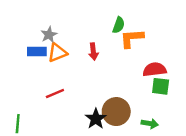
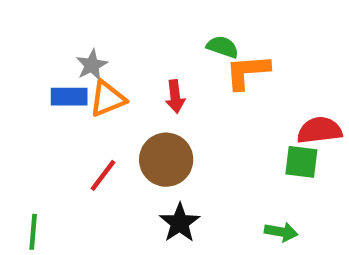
green semicircle: (119, 25) -> (223, 47), turned -91
red semicircle: (155, 70) -> (319, 130), moved
red line: (55, 94) -> (103, 175), turned -30
brown circle: (116, 112) -> (166, 160), moved

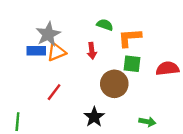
green semicircle: (223, 47) -> (105, 25), moved
gray star: (92, 65) -> (48, 34), size x1.5
brown circle: (166, 160) -> (114, 84), moved
green square: (301, 162) -> (132, 64), moved

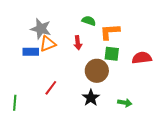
gray star: (48, 34) -> (41, 29), turned -30
blue rectangle: (36, 51) -> (31, 52), moved
red line: (54, 92) -> (51, 88), moved
black star: (94, 117) -> (91, 98), moved

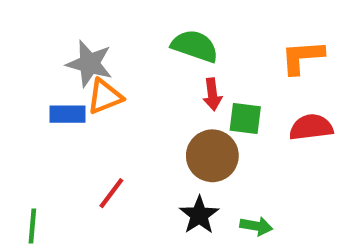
green semicircle: (89, 21) -> (195, 46), size x1.5
orange L-shape: (110, 32) -> (302, 57), moved
red arrow: (78, 43) -> (212, 94), moved
green arrow: (125, 103) -> (256, 226), moved

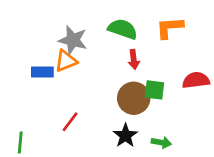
orange L-shape: (302, 57) -> (170, 28), moved
gray star: (89, 64) -> (73, 40), moved
green square: (245, 118) -> (154, 90), moved

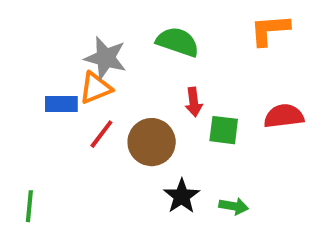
orange L-shape: (170, 28) -> (270, 30), moved
red arrow: (134, 59) -> (194, 102), moved
brown circle: (134, 98) -> (152, 142), moved
red line: (70, 122) -> (101, 134), moved

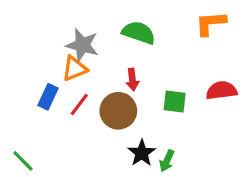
red arrow: (194, 102) -> (132, 80), moved
blue rectangle: (61, 104) -> (48, 97), moved, turned -65
green line: (29, 206) -> (23, 161), turned -50
green arrow: (234, 206) -> (167, 161), moved, turned 105

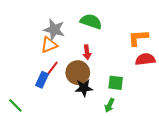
orange L-shape: (211, 23) -> (138, 38), moved
blue rectangle: (48, 97) -> (42, 80), moved
green square: (175, 101) -> (116, 83), moved
black star: (142, 153) -> (84, 88), moved, turned 30

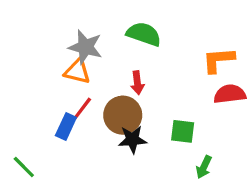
orange triangle: (49, 45) -> (77, 71), turned 36
green arrow: (109, 105) -> (204, 167), moved

